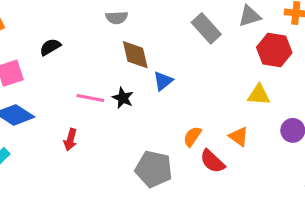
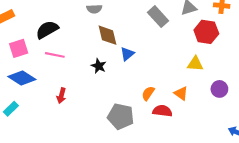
black semicircle: (50, 47) -> (47, 30), size x1.5
pink line: (90, 98) -> (55, 55), moved
red semicircle: (212, 161) -> (162, 111), turned 144

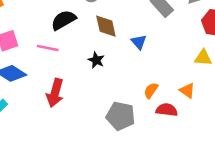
black semicircle: (47, 30) -> (64, 20), moved
blue triangle: (127, 54) -> (139, 42), moved, turned -32
red arrow: (61, 96) -> (55, 93), size x1.6

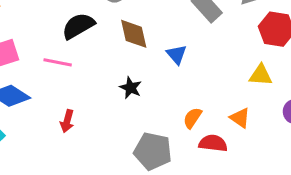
black star: (96, 60) -> (131, 88), moved
red arrow: (55, 93) -> (67, 121), size x0.6

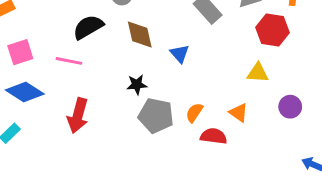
black star: (131, 88) -> (137, 85), turned -30
red arrow: (67, 121) -> (78, 116), size x1.6
gray pentagon: (153, 151) -> (156, 116), moved

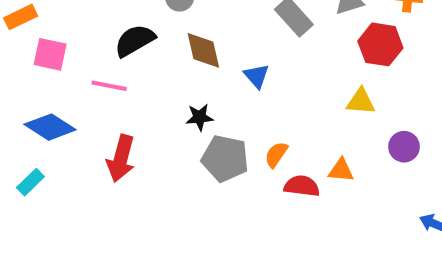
pink square: (20, 52) -> (50, 54), moved, turned 30
orange triangle: (239, 113) -> (341, 170), moved, turned -30

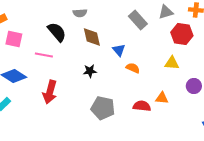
black semicircle: (135, 41) -> (57, 32), turned 80
orange semicircle: (276, 155) -> (133, 68), moved, turned 80
gray pentagon: (225, 158) -> (103, 108), moved

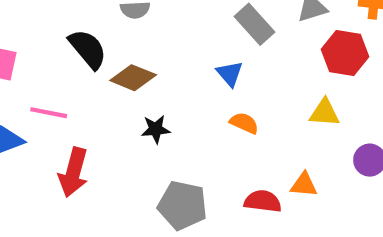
brown diamond: (92, 37) -> (133, 78), moved, turned -55
blue triangle: (119, 50) -> (230, 74), moved
pink line: (44, 55) -> (49, 113), moved

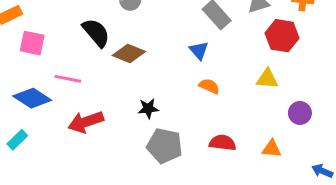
black star: (156, 129) -> (148, 109), moved
red arrow: (73, 172) -> (86, 122), turned 56
orange triangle: (304, 185) -> (272, 149), moved

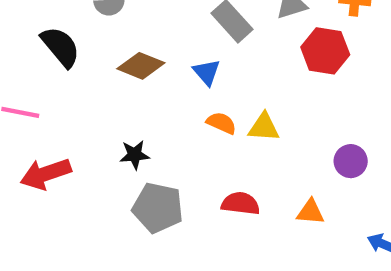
brown diamond: (129, 53) -> (141, 66), moved
yellow triangle: (267, 79) -> (264, 127), moved

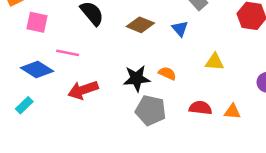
orange semicircle: (221, 123) -> (167, 73), moved
black star: (135, 155) -> (137, 78), size x1.5
orange triangle: (310, 212) -> (232, 112), moved

